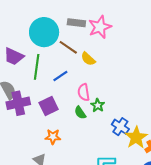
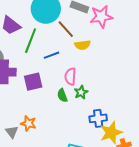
yellow semicircle: (88, 59) -> (83, 45), turned -63
blue cross: (120, 127) -> (98, 118), turned 36
orange star: (53, 137) -> (28, 123), moved

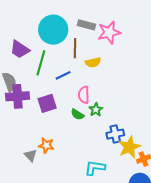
brown line: (66, 29) -> (75, 48), turned 48
green semicircle: (62, 95) -> (77, 114), turned -32

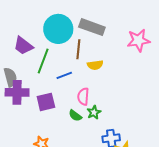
gray rectangle: (87, 25) -> (92, 27), size x1.4
pink star: (109, 32) -> (138, 40), moved

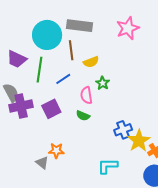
green star: (94, 112) -> (103, 83), moved

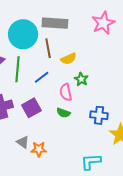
blue cross: (123, 130) -> (99, 115), moved, turned 30
gray triangle: (42, 163) -> (23, 142), moved

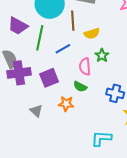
orange star: (39, 149) -> (66, 104), moved

